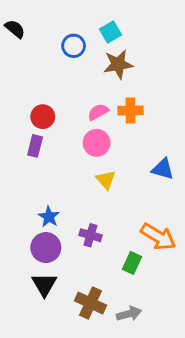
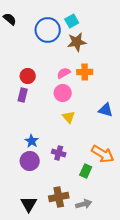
blue circle: (74, 46) -> (48, 30), size x1.6
black triangle: (44, 284) -> (29, 204), moved
brown cross: (90, 303) -> (59, 197), turned -36

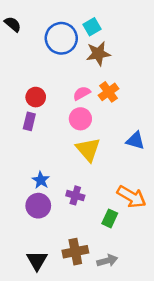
orange cross: (85, 72) -> (109, 92), turned -35
yellow triangle: (69, 117) -> (88, 149), size x1.5

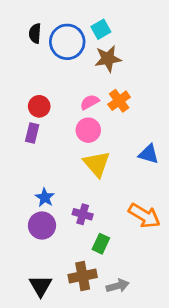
black semicircle: (13, 24) -> (35, 33), moved, turned -126
green rectangle: (110, 218) -> (101, 244), moved

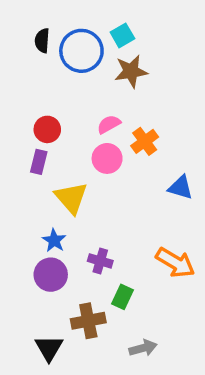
orange cross: (119, 101) -> (145, 141), moved
yellow triangle: (97, 164) -> (71, 198), moved
brown cross: (83, 276) -> (88, 321), moved

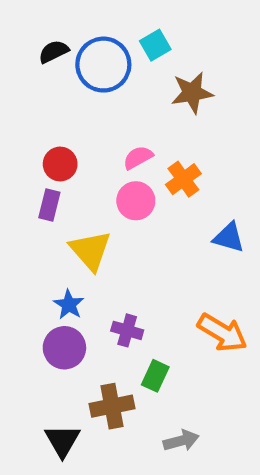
black semicircle: (42, 41) -> (54, 52), turned 60
brown star: (131, 71) -> (192, 93), moved

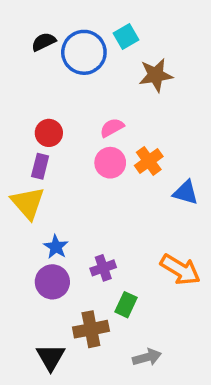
orange cross: (183, 179) -> (149, 161), moved
yellow triangle: (90, 250) -> (28, 203), moved
purple cross: (127, 330) -> (103, 268), turned -35

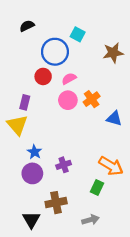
cyan square: (126, 37) -> (78, 34), moved, turned -32
blue circle: (84, 52) -> (55, 52), moved
brown star: (156, 75) -> (113, 53), moved
red circle: (49, 133) -> (43, 76), moved
green rectangle: (126, 305) -> (97, 187), moved

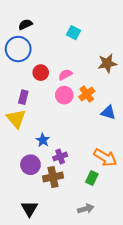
blue circle: (55, 52) -> (18, 49), moved
brown star: (113, 53) -> (107, 63), moved
blue star: (34, 152) -> (43, 140), moved
brown cross: (56, 203) -> (53, 177), moved

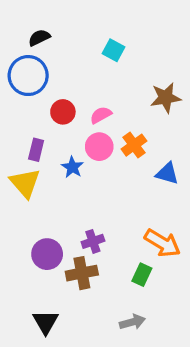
blue star: (43, 140) -> (72, 167), moved

